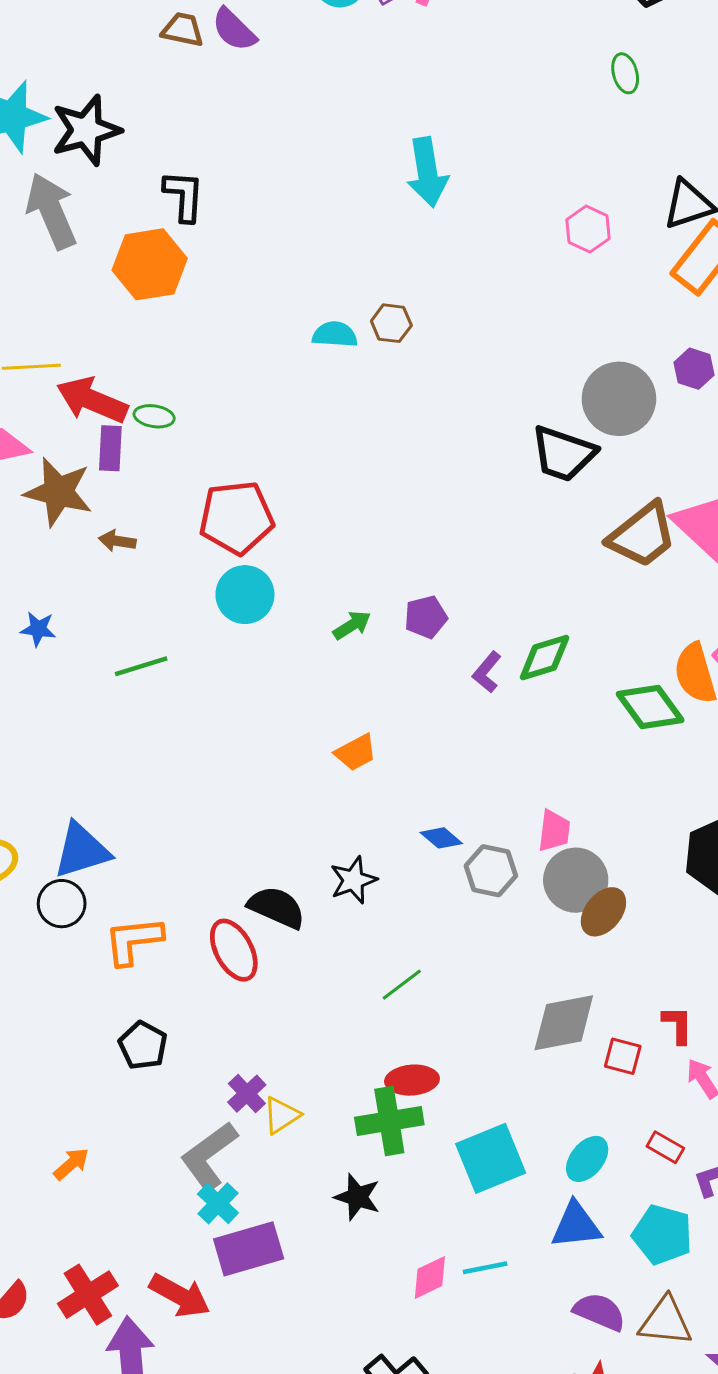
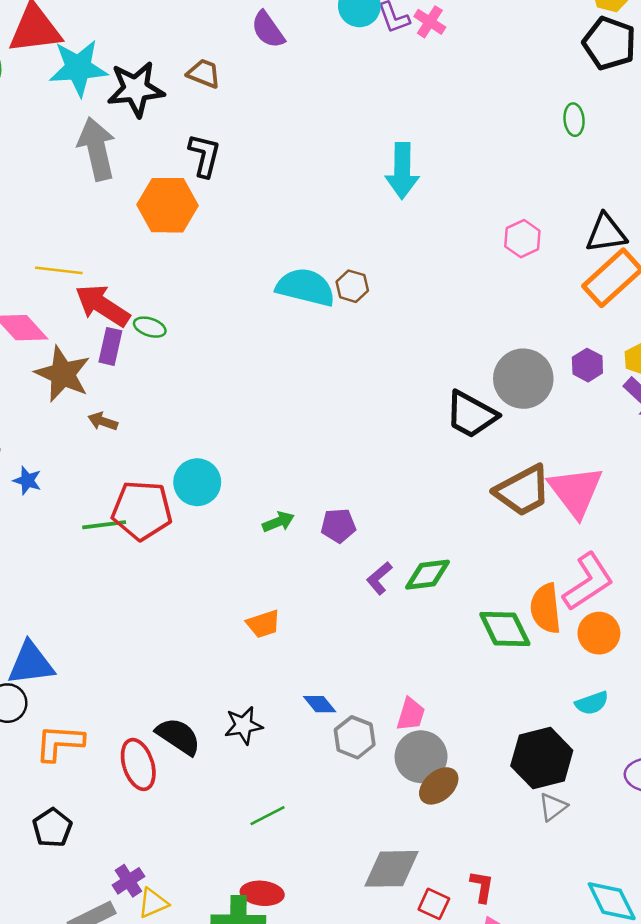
brown trapezoid: (183, 30) -> (204, 73), moved
cyan semicircle: (335, 335) -> (306, 287), size x1.6
red pentagon: (236, 518) -> (142, 510), moved

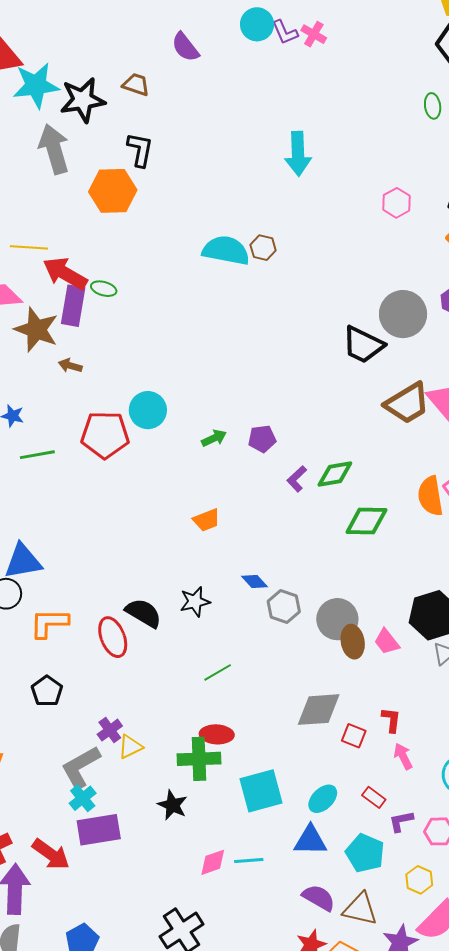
purple rectangle: (110, 346) -> (73, 306), size x1.4
green line: (104, 525) -> (37, 455), moved
green diamond: (505, 629) -> (366, 521), moved, turned -60
pink trapezoid: (411, 714) -> (387, 642), moved, turned 128
brown ellipse: (439, 786) -> (353, 642), turned -56

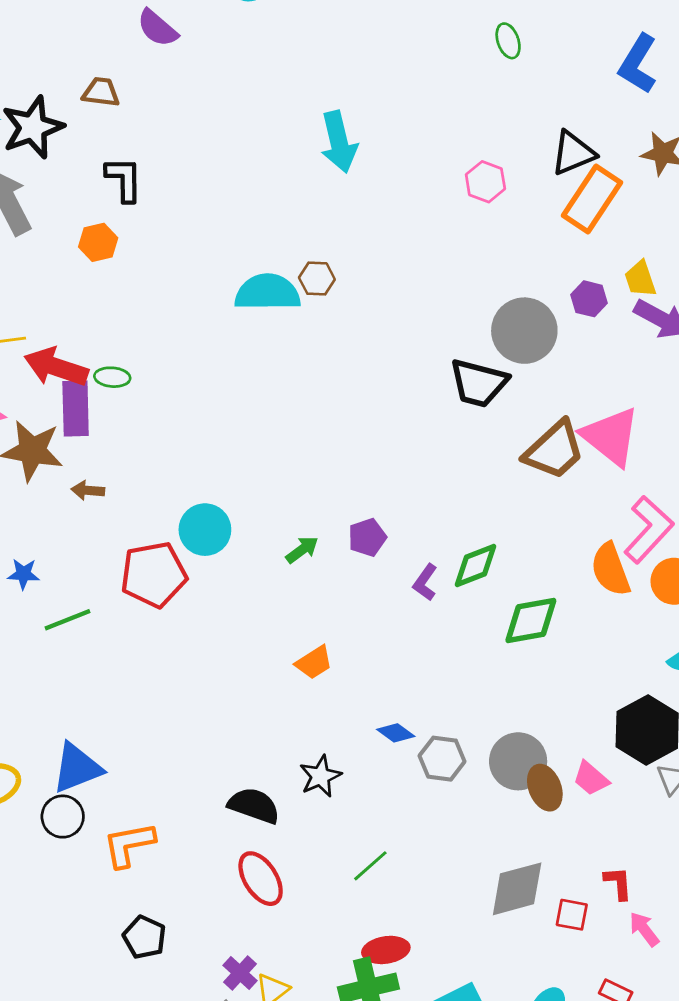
orange hexagon: (113, 191) -> (98, 242), size x0.6
red ellipse: (113, 637) -> (261, 879), moved

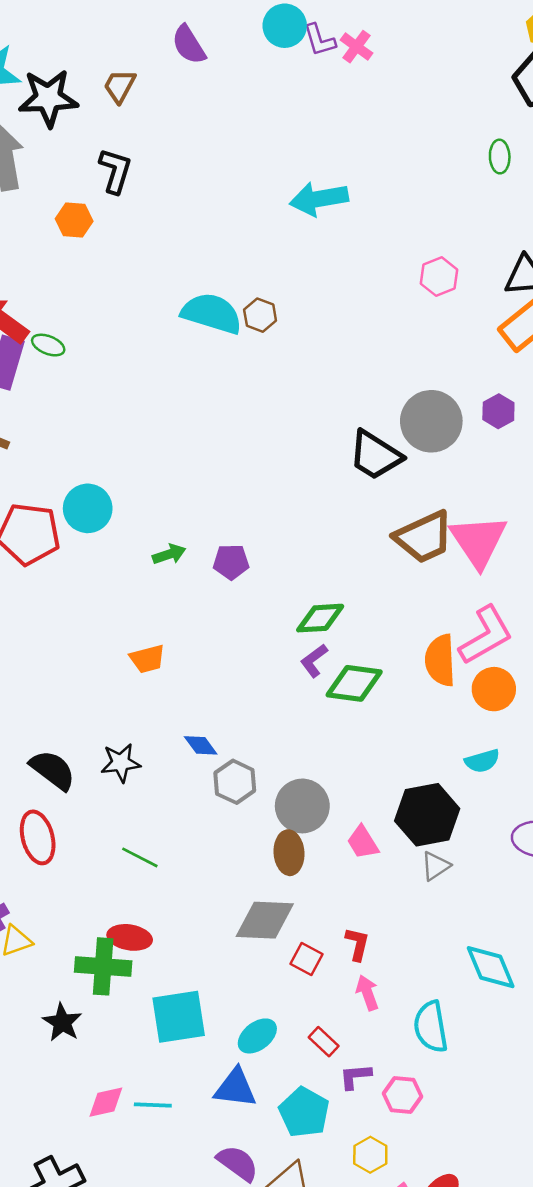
brown trapezoid: (101, 92) -> (120, 86), turned -87
cyan arrow: (339, 142) -> (319, 199), turned 76
purple L-shape: (425, 582) -> (314, 661), moved
brown ellipse: (545, 788) -> (289, 853), moved
green line: (370, 866) -> (140, 857), turned 51

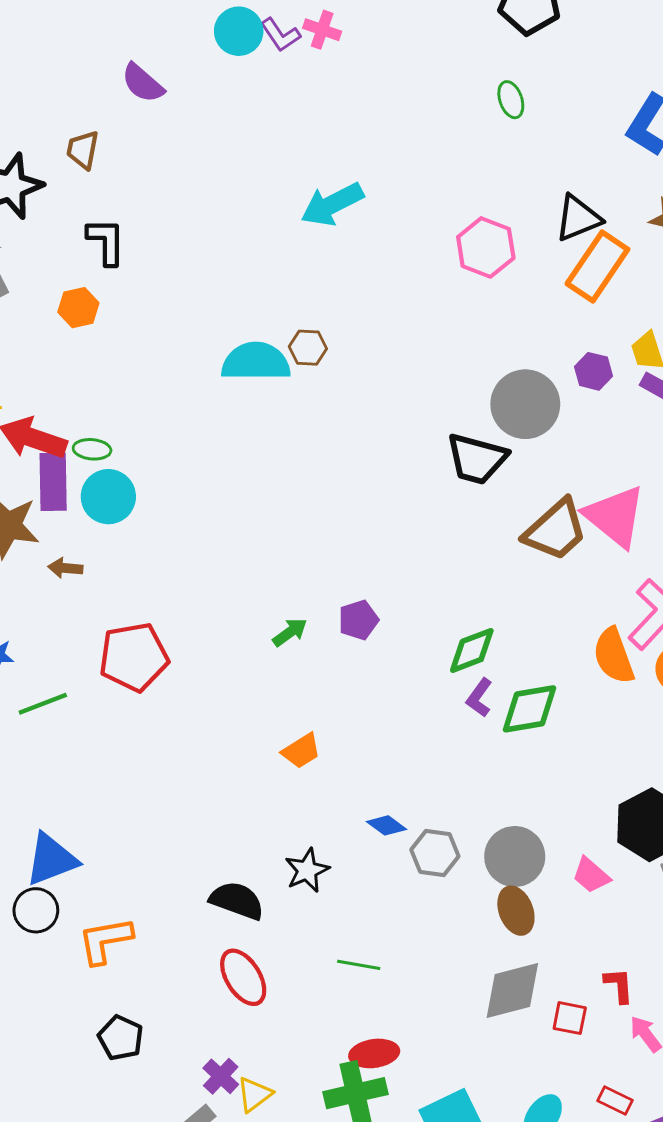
pink hexagon: (439, 277) -> (486, 247), size x1.4
cyan circle: (88, 508) -> (108, 497), moved

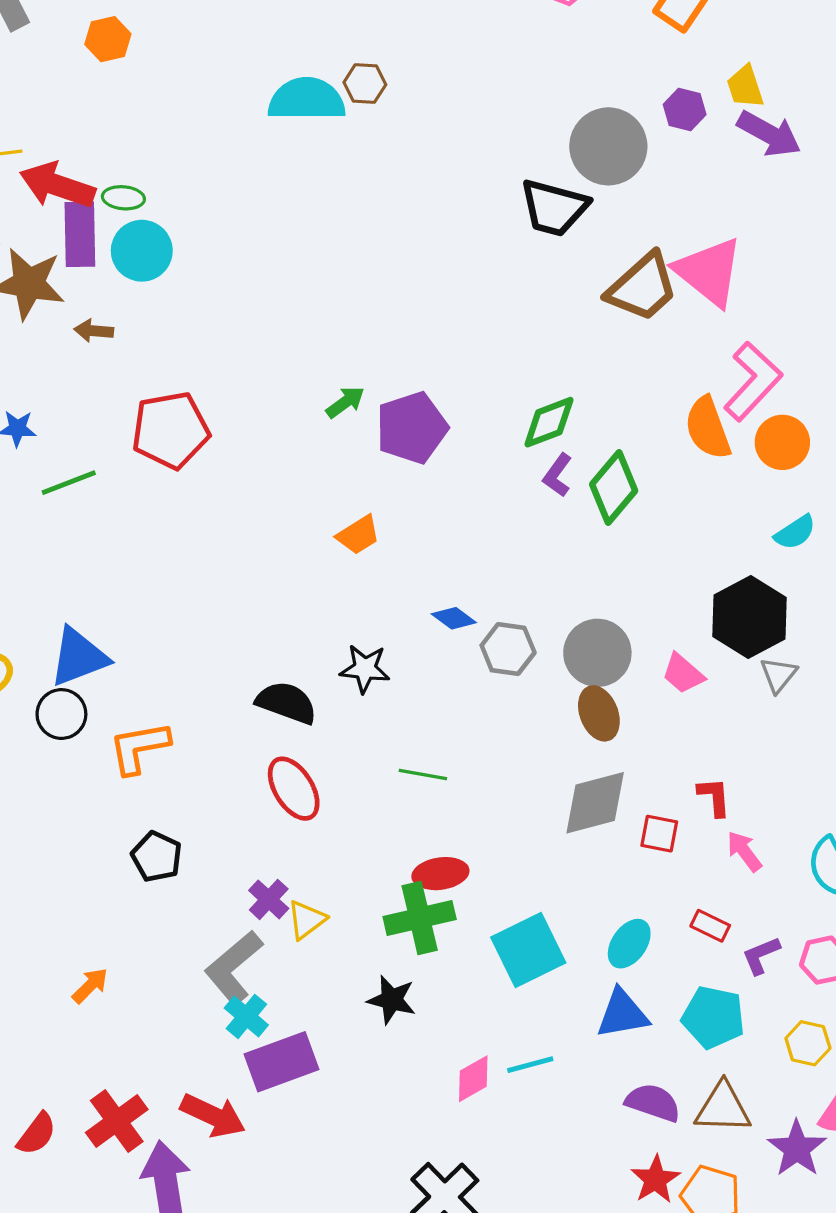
purple pentagon: (358, 620) -> (412, 428), moved, size x1.6
green diamond: (530, 709) -> (614, 487), turned -40
black star: (307, 870) -> (365, 669), turned 30

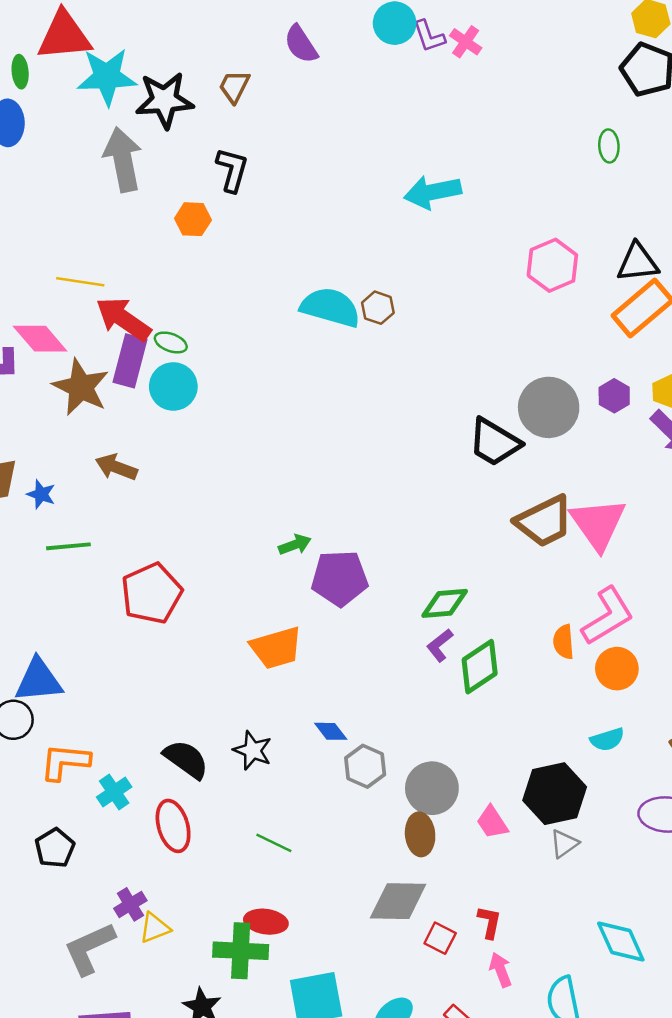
brown arrow: (94, 331) -> (116, 467), moved, size x1.4
orange semicircle: (708, 428) -> (563, 642), size x0.7
red pentagon: (171, 430) -> (152, 593), moved, turned -30
orange trapezoid: (358, 535) -> (276, 648), size x1.5
cyan cross: (246, 1016) -> (114, 792), moved

